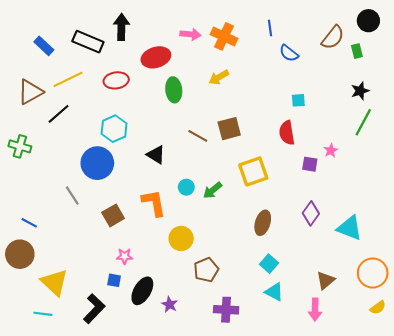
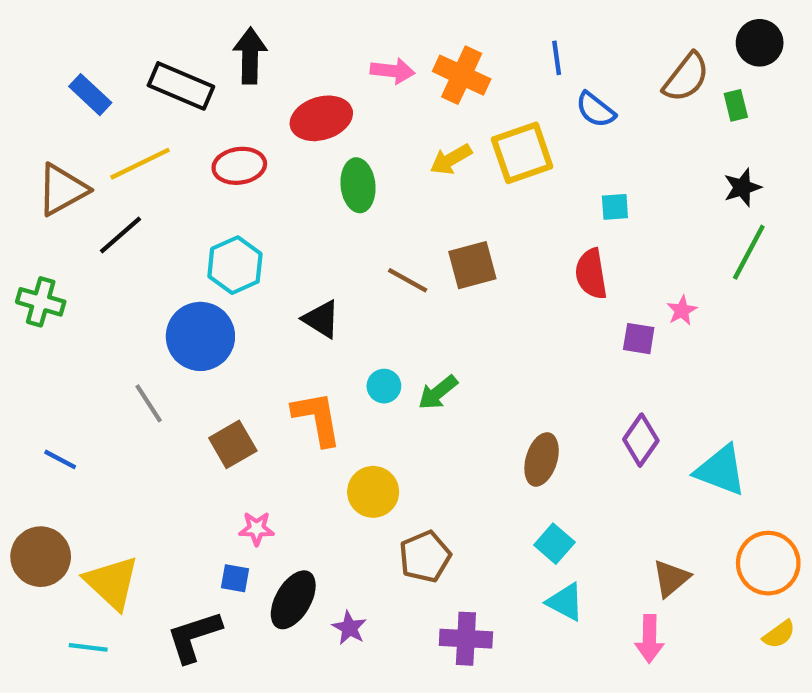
yellow square: (253, 171) -> (522, 153), moved
brown circle: (20, 254) -> (41, 557), moved
black L-shape: (94, 309) -> (194, 636), turned -152

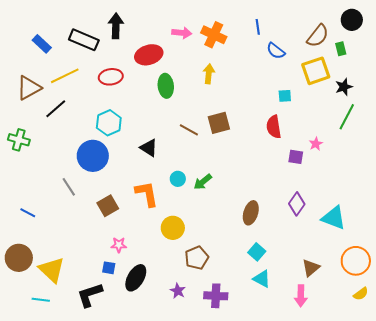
yellow square: (522, 153) -> (316, 71), moved
yellow arrow: (451, 159) -> (209, 74), turned 126
purple star: (349, 628) -> (178, 291), moved

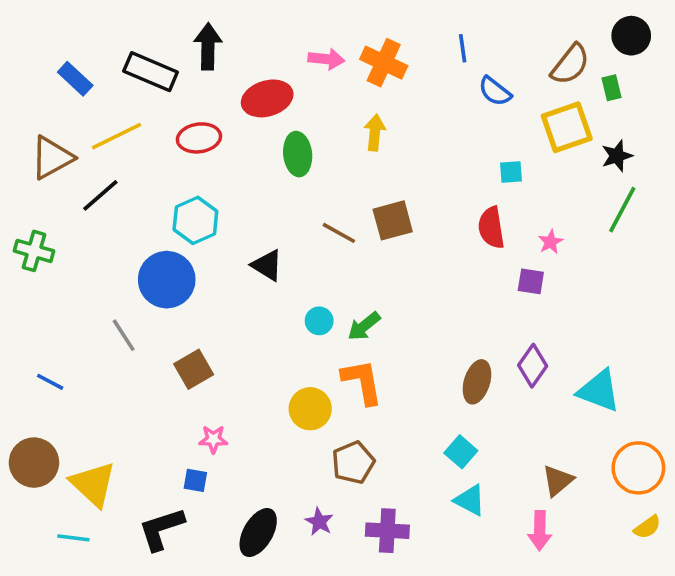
pink star: (316, 144) -> (551, 242), moved
orange L-shape: (147, 194) -> (362, 382), moved
brown ellipse: (251, 213) -> (477, 382), moved
black ellipse: (136, 278) -> (258, 532), moved

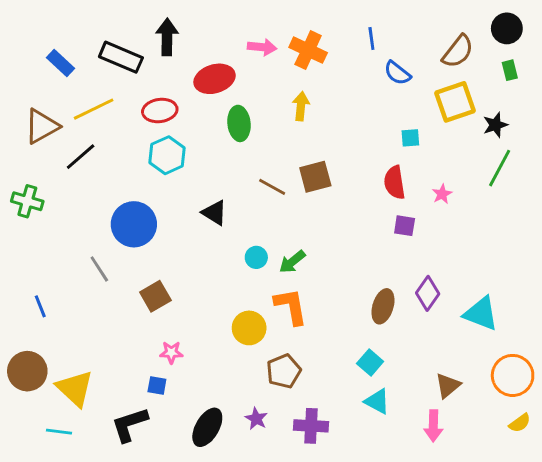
green rectangle: (611, 88) -> (510, 70), moved
cyan hexagon: (195, 220) -> (167, 155), moved
purple square: (531, 281) -> (405, 226), moved
blue line: (50, 382) -> (40, 306), turned 40

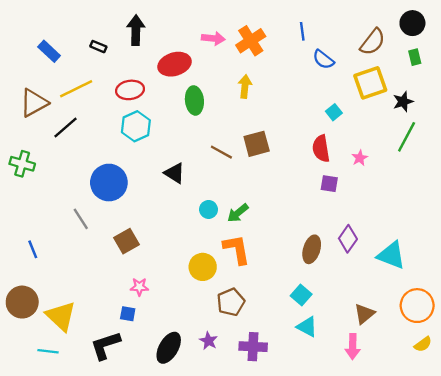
orange cross: (308, 50) -> (251, 41), turned 32
black rectangle: (121, 57) -> (98, 47), size x0.5
cyan square: (410, 138) -> (334, 112), turned -35

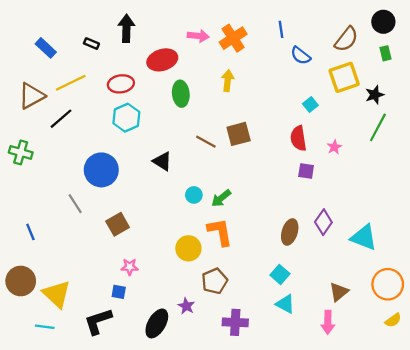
purple star: (209, 341) -> (186, 306), moved

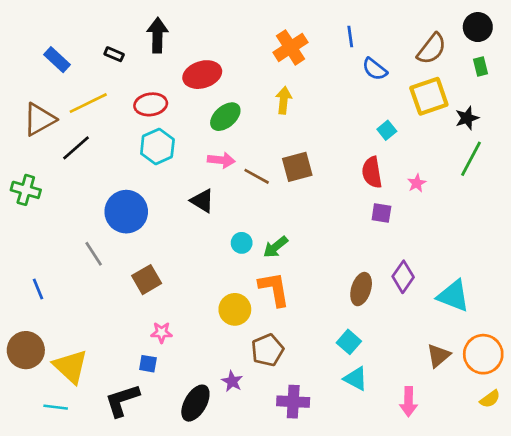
pink arrow: (198, 36) -> (221, 160), moved
green ellipse: (181, 94) -> (225, 117), turned 55
brown triangle: (339, 292) -> (438, 356), moved

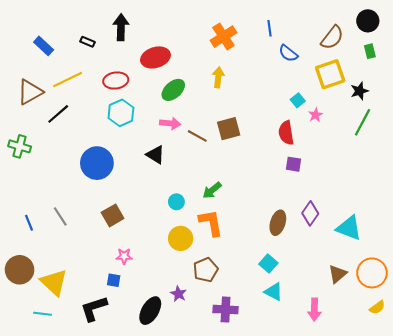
pink star: (417, 183) -> (315, 115), moved
cyan circle: (242, 243) -> (176, 202), moved
gray line: (94, 254) -> (60, 216), moved

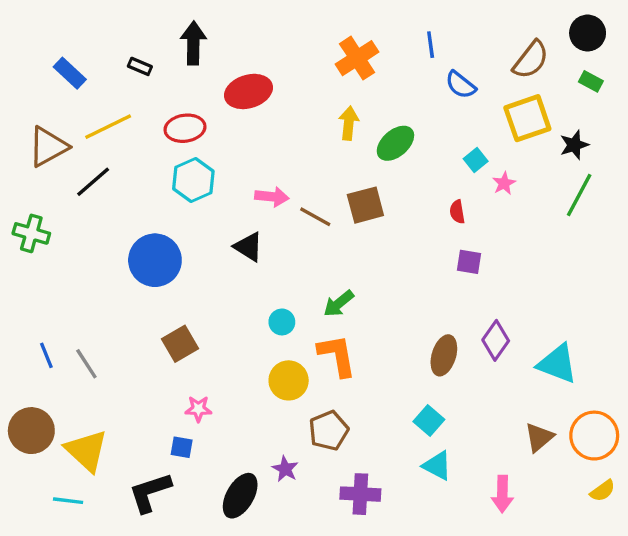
green rectangle: (370, 51) -> (591, 81), turned -48
green ellipse: (173, 90) -> (395, 143), moved
red semicircle: (286, 133) -> (457, 212), size x0.6
gray line: (60, 216) -> (86, 364), moved

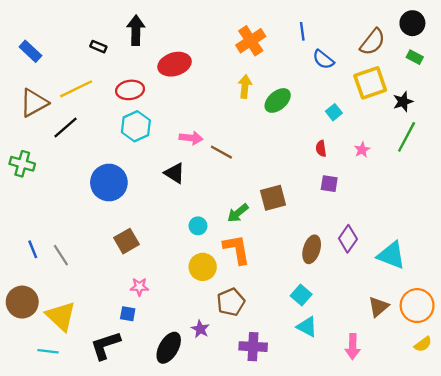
blue rectangle: (70, 73) -> (30, 51), moved
pink star: (504, 183) -> (362, 150), moved
brown square: (365, 205) -> (273, 198), moved

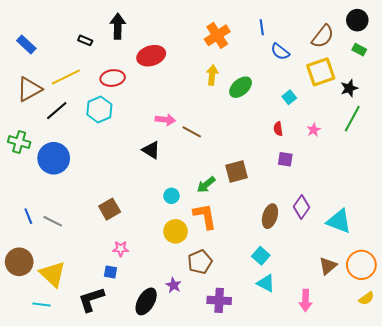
cyan hexagon: (136, 126) -> (99, 110), moved
blue circle: (109, 183) -> (54, 158), moved
gray line: (61, 255) -> (53, 221), turned -30

